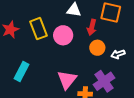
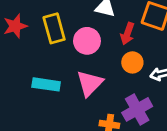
cyan rectangle: (21, 71) -> (46, 84), moved, turned 66
pink triangle: (67, 80) -> (90, 83), moved

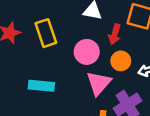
pink circle: (87, 41) -> (87, 52), moved
pink triangle: (90, 83) -> (99, 83), moved

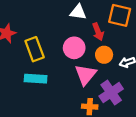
yellow rectangle: (46, 33) -> (35, 49), moved
red arrow: (115, 34) -> (98, 32), turned -36

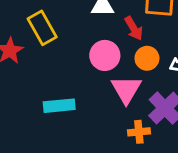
yellow rectangle: (35, 49) -> (42, 28), moved

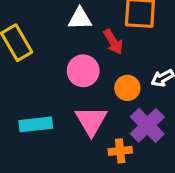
orange circle: (147, 58) -> (127, 88), moved
pink triangle: (126, 89) -> (91, 121), moved

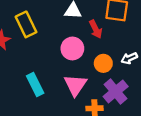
cyan rectangle: (36, 124) -> (35, 84), turned 65

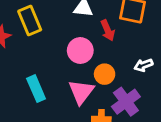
orange circle: (103, 63) -> (105, 74), moved

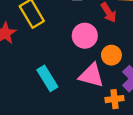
pink triangle: (81, 92) -> (91, 75), turned -44

